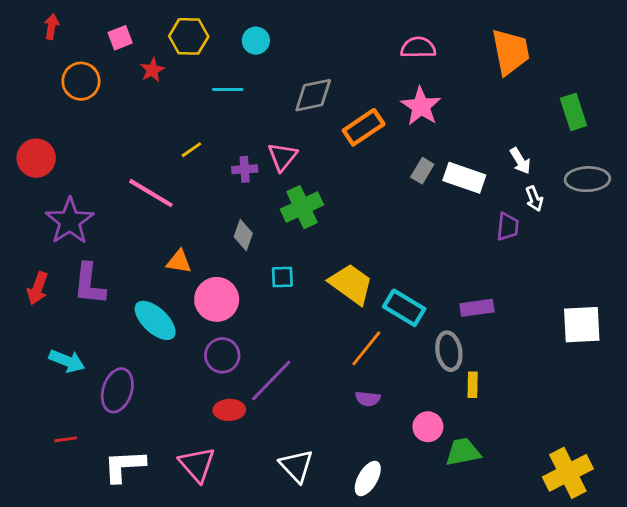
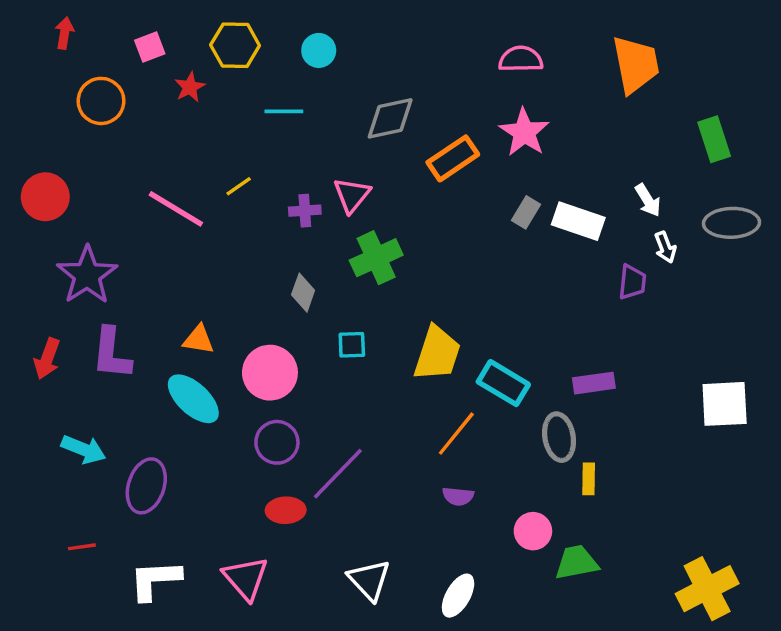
pink line: (151, 193) -> (176, 209), moved
orange triangle: (179, 262) -> (199, 340), moved
yellow trapezoid: (351, 284) -> (437, 353), turned 72

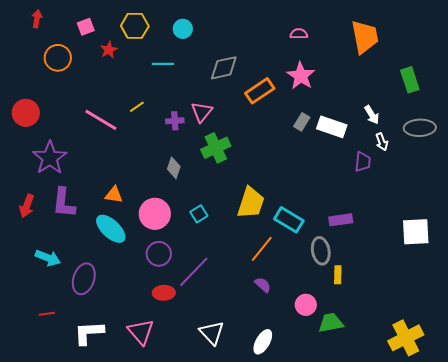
pink semicircle: (521, 59) -> (299, 34), size x0.7
cyan square: (352, 345) -> (199, 214), moved, turned -30
purple semicircle: (458, 496) -> (263, 285), turned -144

